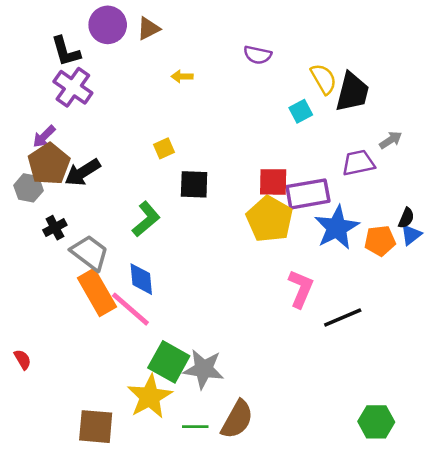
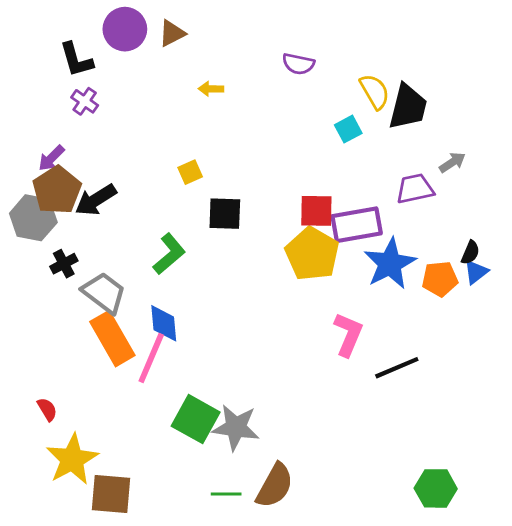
purple cross: (73, 87) -> (85, 101), size x0.6
gray hexagon: (29, 188) -> (33, 218), size x1.4
pink line: (130, 309) -> (151, 358), turned 72
red semicircle: (23, 359) -> (47, 409), moved
yellow star: (150, 397) -> (72, 459), moved

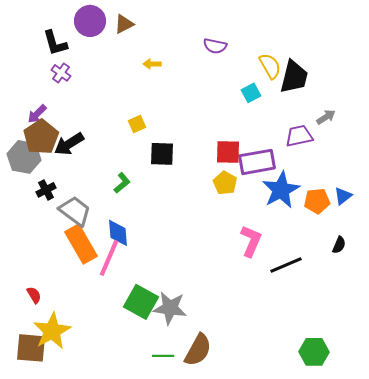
black semicircle: (470, 253) -> (339, 245), moved
green L-shape: (169, 254) -> (122, 183), size x0.7
yellow pentagon: (312, 254) -> (225, 183), size x0.6
brown square: (111, 494) -> (31, 348), moved

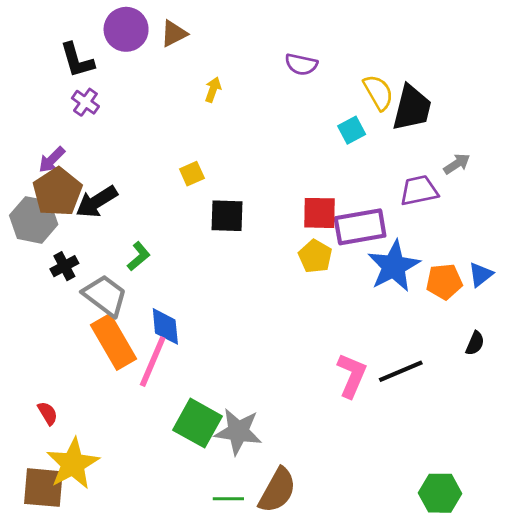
yellow arrow: (152, 64) -> (213, 90), turned 108
green L-shape: (122, 183) -> (139, 256), moved
pink L-shape: (251, 241) -> (352, 375), moved

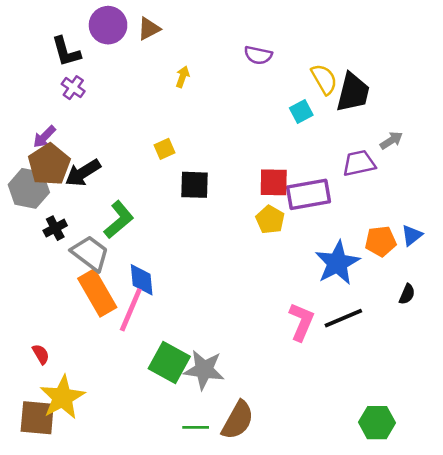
green L-shape: (139, 256) -> (119, 220), size x1.5
blue star: (394, 266) -> (337, 263), moved

